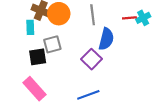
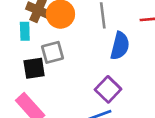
purple square: (91, 59) -> (108, 89), moved

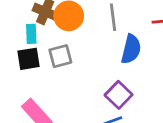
black square: (34, 68) -> (28, 59), moved

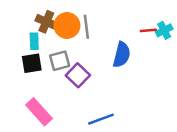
gray line: (113, 17) -> (86, 27), moved
purple square: (119, 95) -> (78, 75), moved

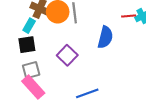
cyan rectangle: (34, 41) -> (29, 26), turned 32
gray square: (60, 61) -> (31, 70), moved

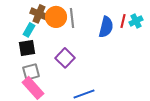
red line: (129, 16) -> (123, 21), turned -72
blue semicircle: (105, 37) -> (106, 27), moved

